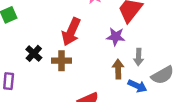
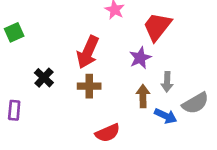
purple star: (116, 37) -> (140, 58), turned -30
brown cross: (62, 61) -> (89, 86), moved

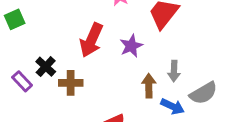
purple star: (140, 58) -> (131, 46), moved
brown cross: (89, 86) -> (71, 83), moved
purple rectangle: (14, 110) -> (22, 81), moved, turned -48

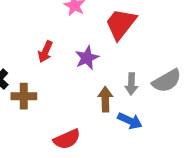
red arrow: (91, 40) -> (45, 52), size x0.6
gray semicircle: (203, 93) -> (167, 81), moved

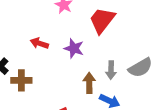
red arrow: (45, 52) -> (39, 43), turned 84
purple star: (87, 58) -> (74, 48), turned -30

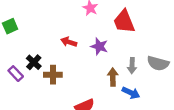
red trapezoid: (102, 20) -> (124, 22), turned -60
gray semicircle: (140, 68) -> (158, 63), turned 45

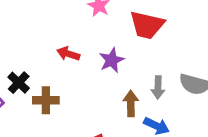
red trapezoid: (124, 22) -> (147, 25), turned -55
purple star: (99, 46) -> (112, 60), turned 30

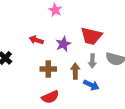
red trapezoid: (147, 25) -> (91, 36), moved
brown cross: (46, 100) -> (48, 69), moved

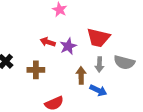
red arrow: (36, 40) -> (48, 42), moved
brown cross: (48, 69) -> (36, 70), moved

